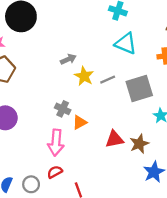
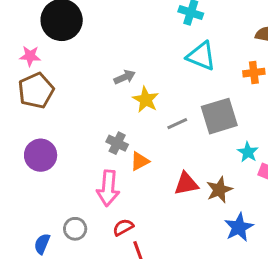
gray line: (108, 80) -> (177, 124), moved
red semicircle: (55, 172) -> (123, 227), moved
gray circle: (31, 184) -> (75, 229), moved

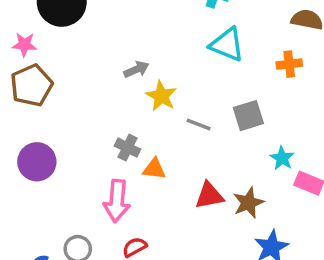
gray square: (219, 116) -> (248, 116), size x0.7
gray line: (177, 124) -> (199, 124), turned 45
orange triangle: (140, 161) -> (154, 169), turned 35

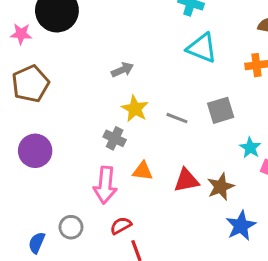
pink star: (24, 44) -> (21, 34), moved
yellow star: (161, 96) -> (135, 109), moved
orange triangle: (154, 169) -> (143, 171), moved

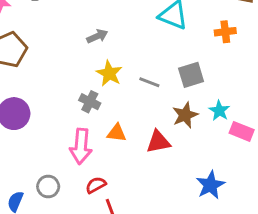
brown star: (221, 187) -> (185, 115), moved

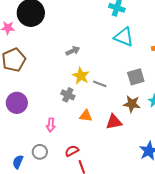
gray line: (149, 82) -> (100, 84), moved
brown star: (185, 115) -> (132, 104), turned 30
pink arrow: (81, 146) -> (51, 125), moved, size x0.6

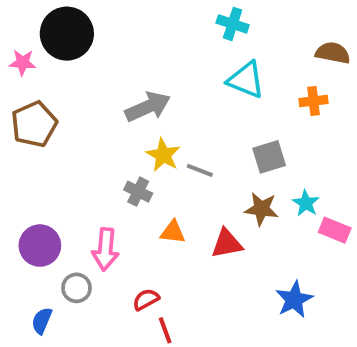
gray arrow: (73, 51) -> (148, 107), size x1.6
purple circle: (17, 103) -> (40, 246), moved
pink arrow: (51, 125) -> (105, 249), size x1.5
gray circle: (40, 152) -> (76, 288), moved

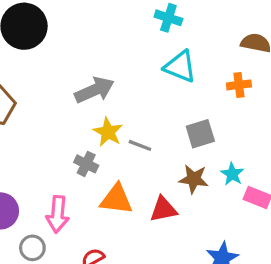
orange triangle: (173, 232) -> (116, 199), size x1.5

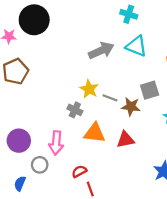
gray arrow: (95, 90) -> (101, 51), moved
brown star: (194, 179) -> (131, 107), moved

